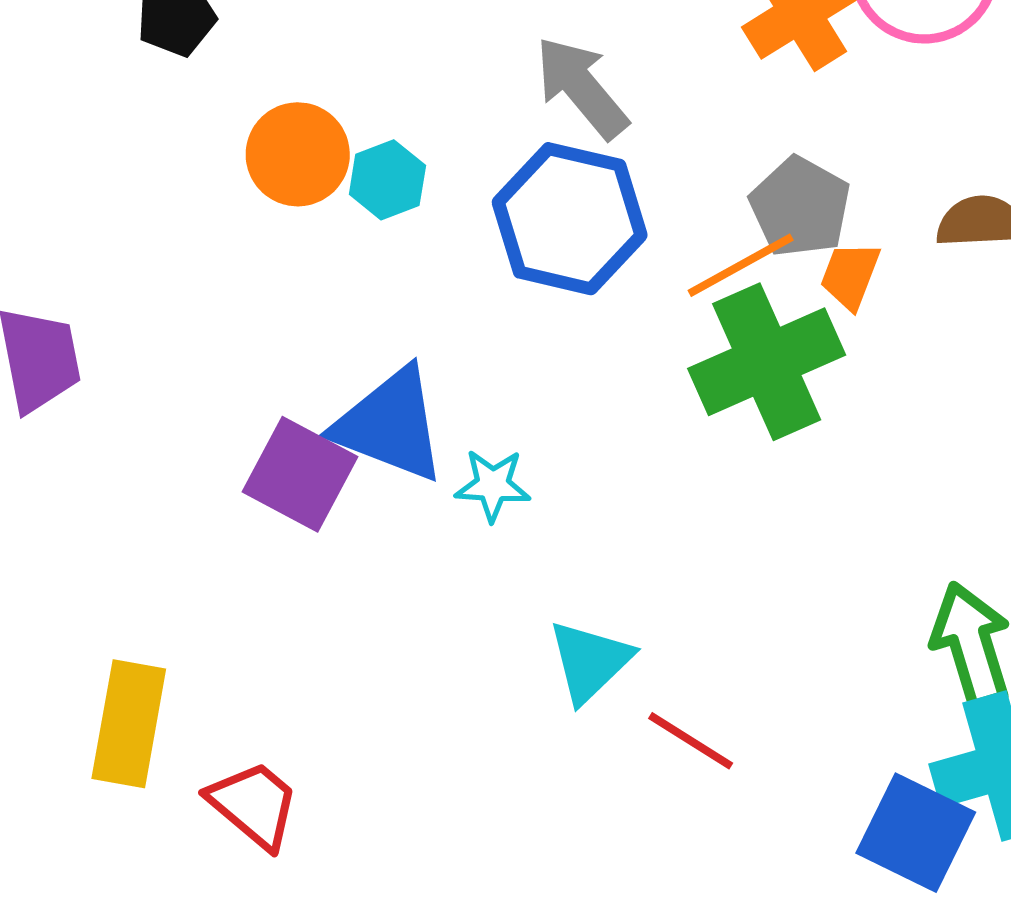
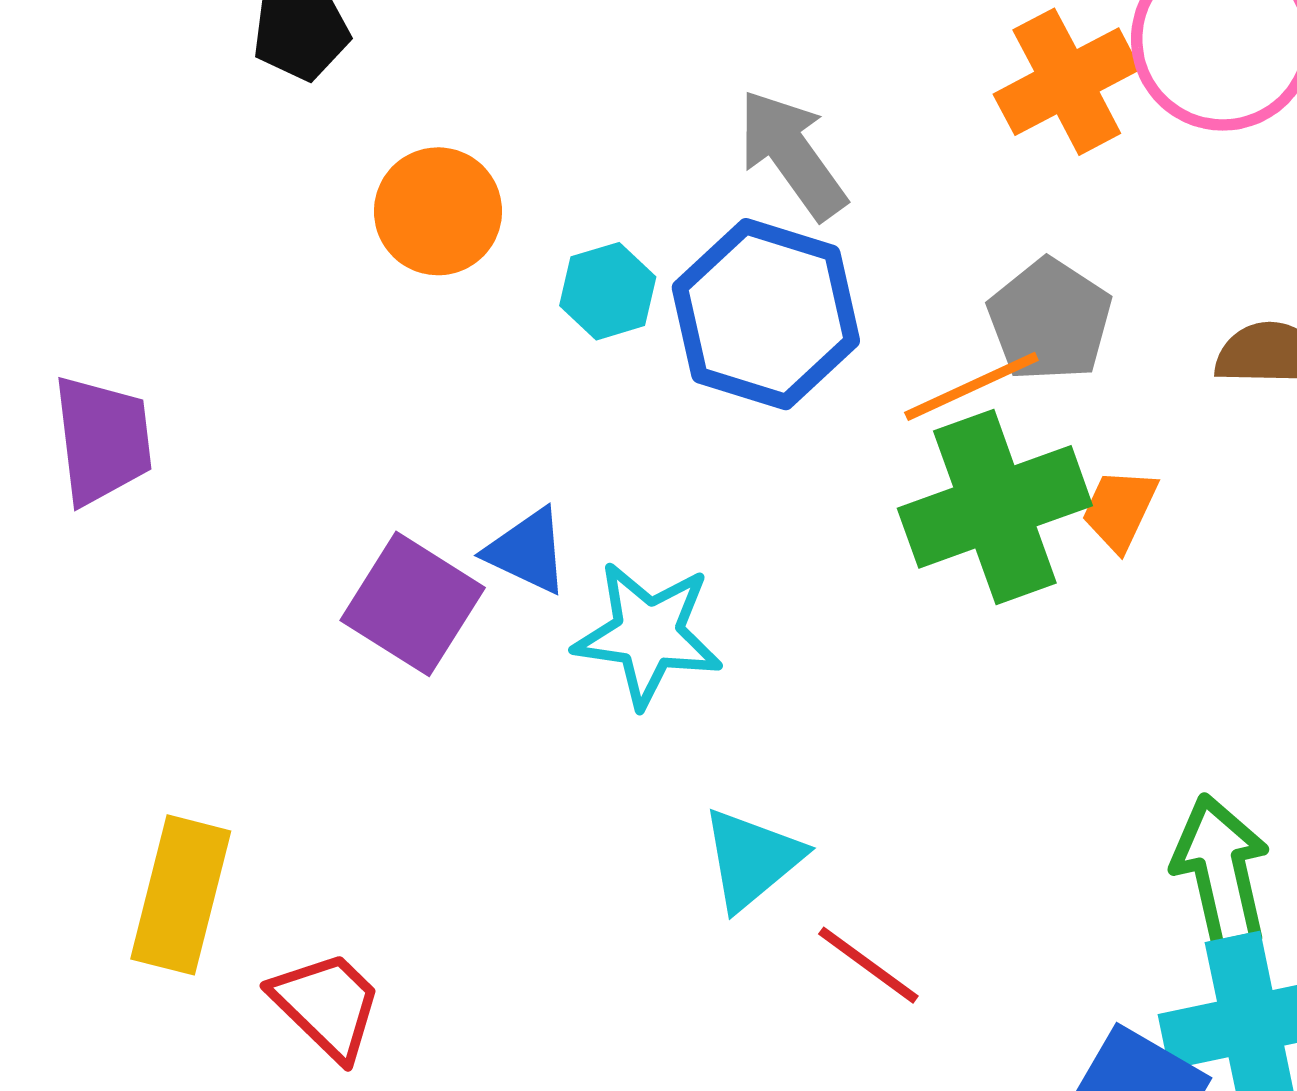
cyan hexagon: (387, 180) -> (608, 291), moved
orange trapezoid: (850, 275) -> (1120, 510), moved
blue triangle: (390, 425) -> (527, 551), size x0.6
cyan star: (493, 485) -> (648, 634), size x1.6

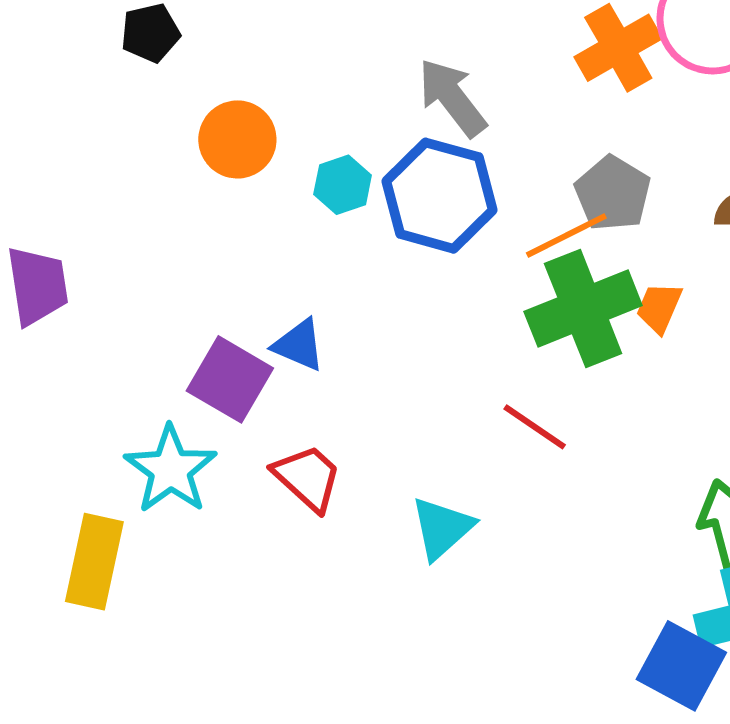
cyan star: (648, 634) -> (171, 469), moved, turned 30
red line: (868, 965) -> (535, 427), moved
red trapezoid: (327, 1005) -> (307, 478), moved

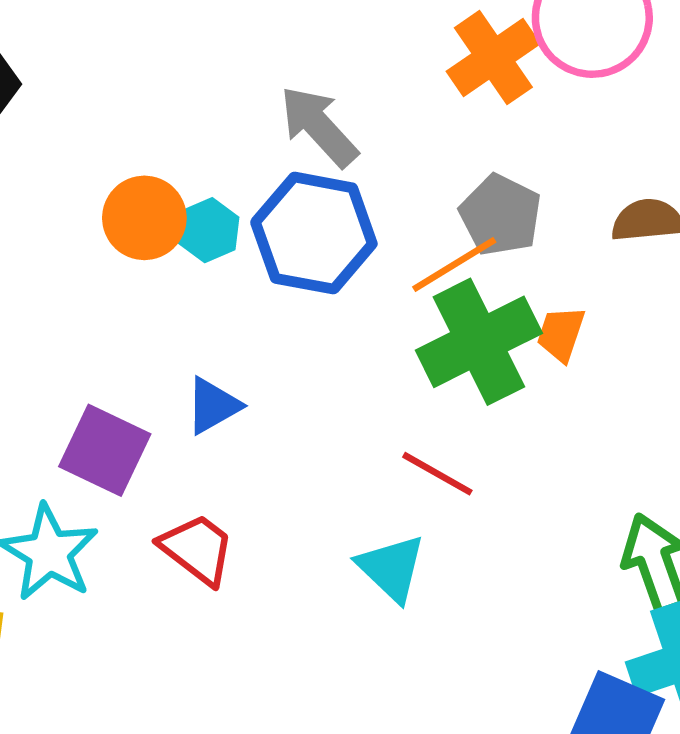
orange circle: (237, 139) -> (144, 218), moved
blue triangle: (299, 345) -> (213, 406), moved, turned -48
cyan triangle: (442, 528) -> (391, 568), moved, turned -30

